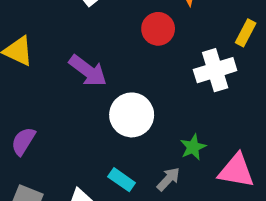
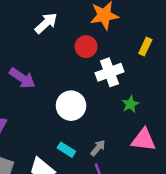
white cross: (215, 70) -> (110, 72), moved
purple arrow: (88, 71) -> (22, 78), moved
green star: (193, 147) -> (130, 104), moved

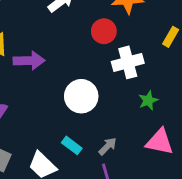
purple arrow: (22, 78) -> (29, 61), turned -40

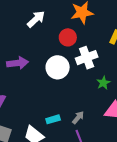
white circle: (81, 96) -> (58, 67), moved
cyan rectangle: (72, 145) -> (53, 119), turned -48

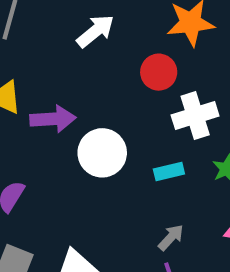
white circle: (58, 67) -> (102, 153), moved
cyan rectangle: (53, 119) -> (169, 171), moved

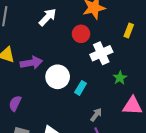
cyan rectangle: (169, 171) -> (81, 88), moved, turned -40

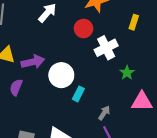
cyan rectangle: (81, 88) -> (78, 94), moved
purple semicircle: (15, 103) -> (16, 87), moved

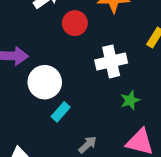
red circle: (84, 28) -> (75, 23), moved

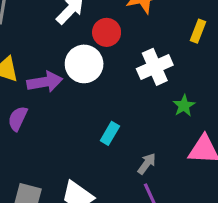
white circle: (45, 82) -> (84, 64), moved

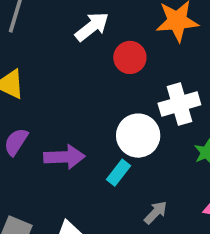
white circle: (84, 64) -> (138, 136), moved
purple arrow: (45, 82) -> (64, 157), moved

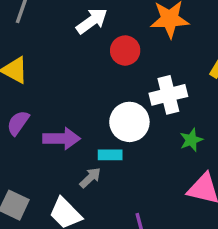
cyan rectangle: (118, 173) -> (110, 155), turned 50
gray arrow: (156, 213) -> (90, 178), moved

